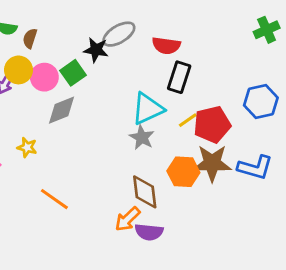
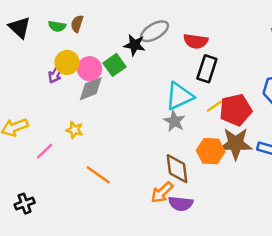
brown semicircle: (30, 38) -> (77, 24), moved
gray diamond: (62, 110) -> (91, 89), moved

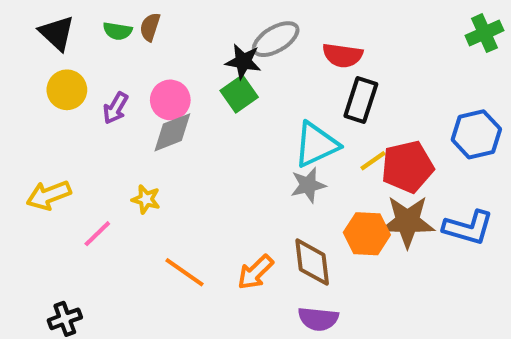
yellow circle: (67, 62) -> (67, 90), moved
green square: (115, 65) -> (239, 94), moved
gray star: (174, 121) -> (308, 185), turned 30
orange arrow: (162, 192) -> (255, 272), moved

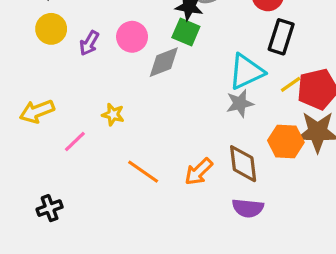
green square: (239, 94) -> (186, 32), turned -32
gray diamond: (172, 132) -> (164, 62), moved

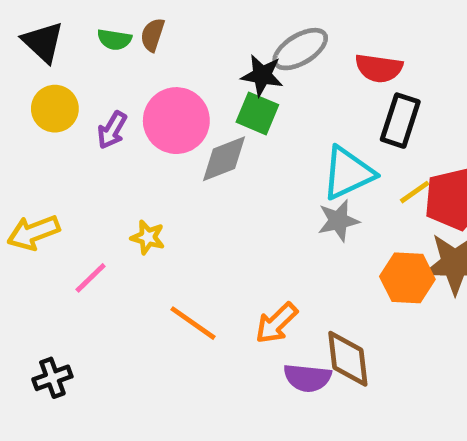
pink circle: (132, 37) -> (176, 121), size x1.4
brown diamond: (243, 164) -> (348, 359), moved
purple semicircle: (248, 208) -> (307, 378), moved

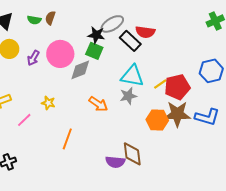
black rectangle: (400, 121) -> (130, 41), moved, turned -65
cyan triangle: (348, 173) -> (132, 76), turned 35
orange line: (193, 323) -> (67, 139), turned 75
orange arrow: (276, 323) -> (98, 104), moved, turned -102

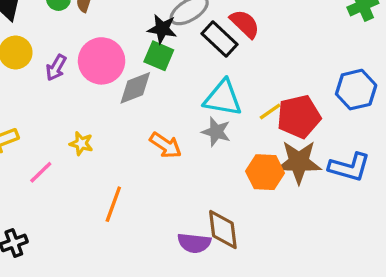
red semicircle: (145, 32) -> (245, 24), turned -144
gray star: (128, 96) -> (216, 132), turned 30

